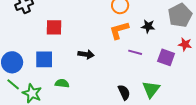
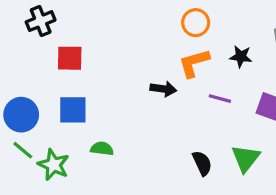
red square: (54, 27) -> (70, 58), moved
black arrow: (86, 54) -> (163, 89), moved

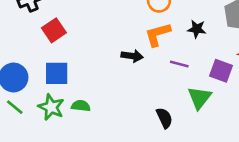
red square: (70, 58) -> (54, 30), turned -35
green triangle: (246, 158) -> (199, 98), moved
green star: (53, 165) -> (51, 107), moved

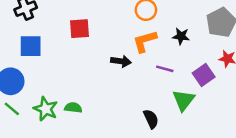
red square: (54, 30) -> (80, 29), moved, turned 30
purple square: (221, 71) -> (204, 75), turned 35
blue square: (57, 73) -> (31, 46), moved

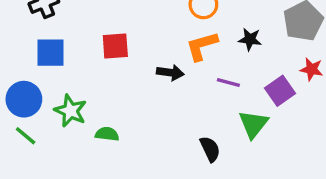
red square: (80, 29) -> (115, 46), moved
green star: (46, 109) -> (70, 111), moved

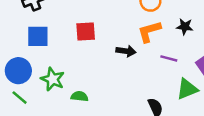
green triangle: (253, 124) -> (187, 89), turned 30

